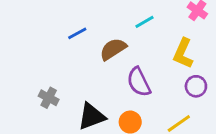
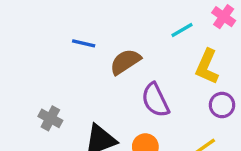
cyan line: (144, 22) -> (182, 30), moved
blue line: (77, 33) -> (84, 43), turned 42

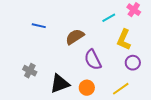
blue line: (84, 43) -> (39, 26), moved

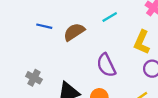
cyan line: (109, 18) -> (110, 17), moved
brown semicircle: (75, 37) -> (74, 32), moved

